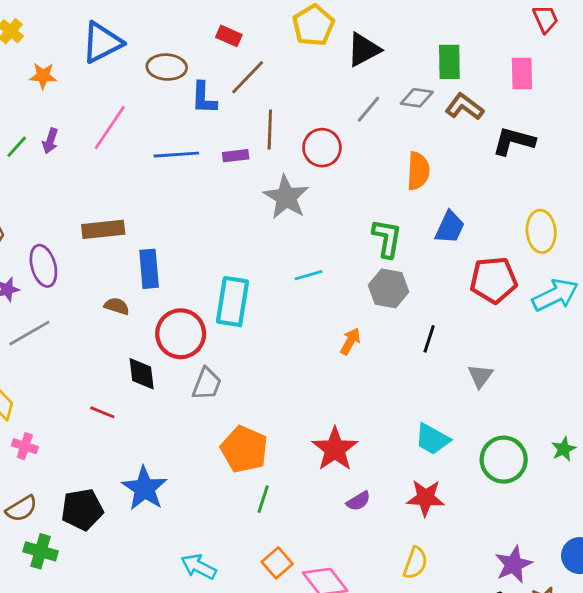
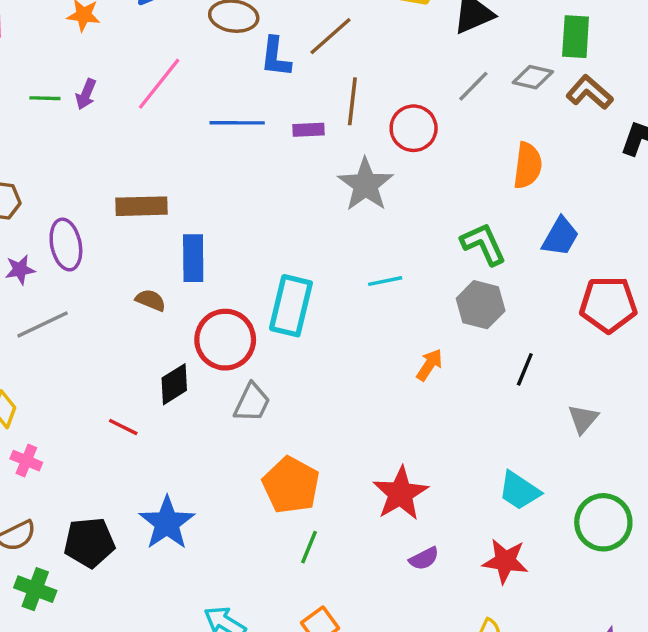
green line: (17, 147) -> (45, 98), turned 45
green L-shape: (387, 238) -> (483, 244), turned -39
black diamond: (142, 374) -> (174, 384), turned 60

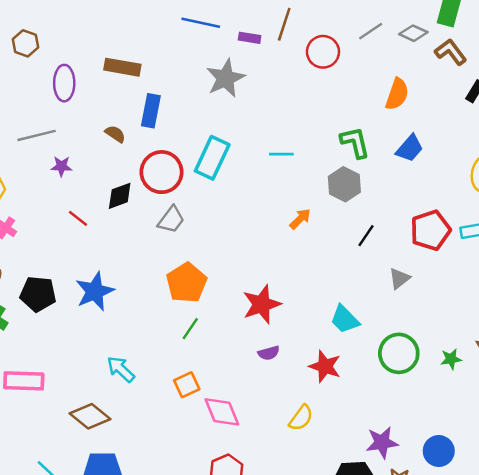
gray star: (366, 185) -> (226, 78), moved
purple star: (20, 270) -> (61, 166), moved
red pentagon: (608, 304) -> (430, 230), moved, turned -30

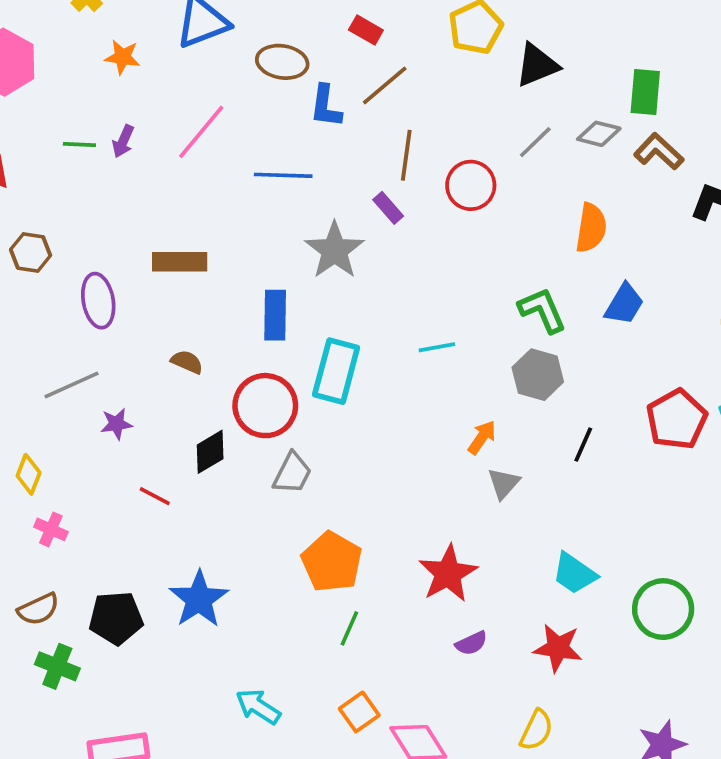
purple rectangle: (250, 38) -> (388, 208), moved, turned 50
blue rectangle: (151, 111) -> (275, 315), moved
gray triangle: (399, 279) -> (504, 483), moved

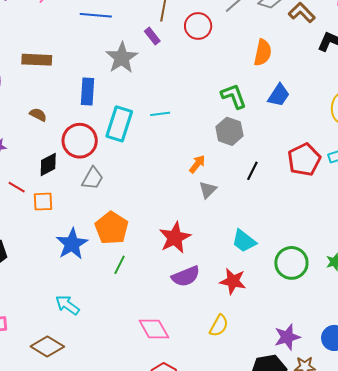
cyan line: (437, 347) -> (160, 114), moved
blue star: (199, 599) -> (72, 244), moved
purple semicircle: (471, 643) -> (186, 276), size x1.6
orange square: (359, 712) -> (43, 202), moved, turned 30

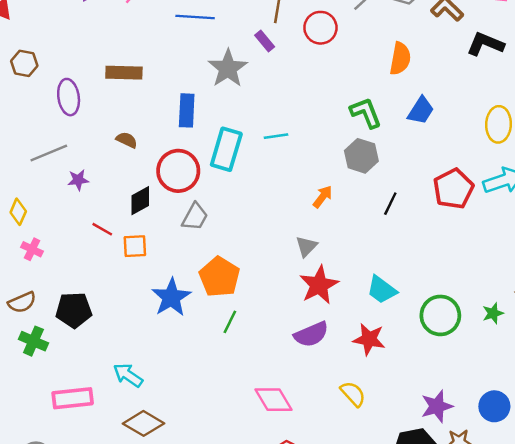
gray triangle: (208, 190) -> (306, 246), moved
red star: (175, 238) -> (319, 285), moved
cyan arrow: (67, 305) -> (128, 375), moved
yellow semicircle: (219, 326) -> (353, 394), turned -70

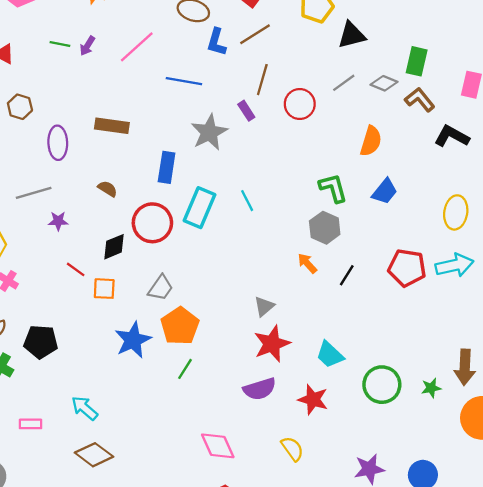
cyan line: (276, 136) -> (247, 201), turned 65
red pentagon: (453, 189) -> (407, 268), turned 30
orange arrow: (323, 197) -> (307, 263), moved, turned -85
gray trapezoid: (195, 217) -> (161, 288), moved
pink rectangle: (73, 398) -> (31, 424), size x0.6

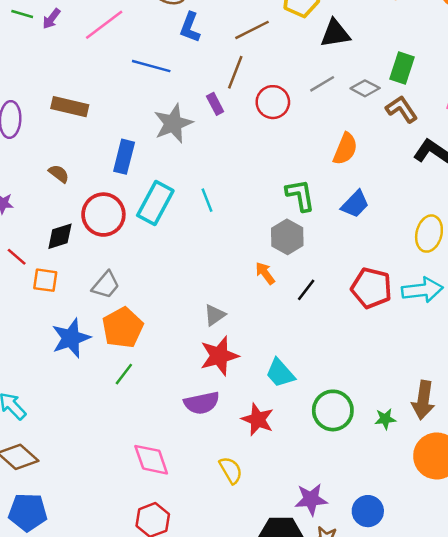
brown line: (255, 34) -> (252, 30), moved

